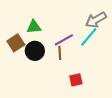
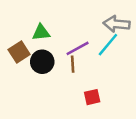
gray arrow: (96, 20) -> (116, 24), turned 35

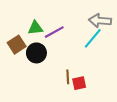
purple line: (78, 48) -> (54, 32), moved
brown line: (73, 64) -> (68, 77), moved

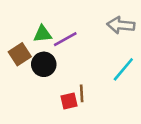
cyan line: (93, 38) -> (123, 69), moved
red square: (79, 83) -> (69, 101), moved

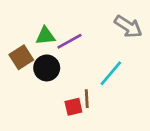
gray arrow: (121, 25) -> (128, 27), turned -152
cyan line: (123, 69) -> (111, 73), moved

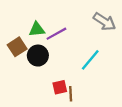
brown line: (87, 99) -> (71, 94), moved

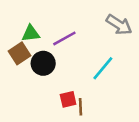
green triangle: (37, 29) -> (31, 33), moved

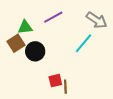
purple line: (64, 38) -> (53, 17), moved
cyan line: (103, 68) -> (84, 43), moved

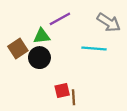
green triangle: (25, 27) -> (42, 36), moved
cyan line: (84, 43) -> (94, 49), turned 55

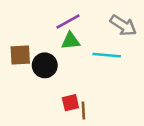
green triangle: (42, 36) -> (70, 41), moved
brown square: (18, 49) -> (20, 55), turned 30

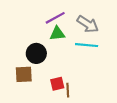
gray arrow: (123, 25) -> (88, 24), moved
brown square: (20, 55) -> (24, 74), moved

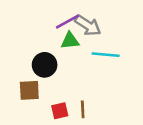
gray arrow: (88, 24) -> (88, 25), moved
red square: (57, 84) -> (60, 111), moved

